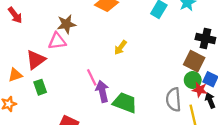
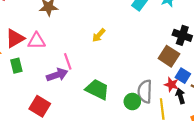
pink triangle: (57, 41) -> (36, 41), moved
green circle: (193, 80) -> (132, 102), moved
purple arrow: (102, 91) -> (57, 75), moved, turned 78

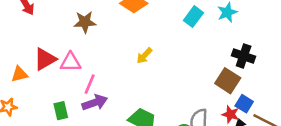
pink line: (68, 61) -> (90, 84), moved, turned 42
green rectangle: (16, 66) -> (61, 111), moved

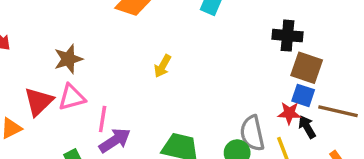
brown star: (85, 22) -> (68, 59), moved
brown square: (228, 81) -> (307, 68), moved

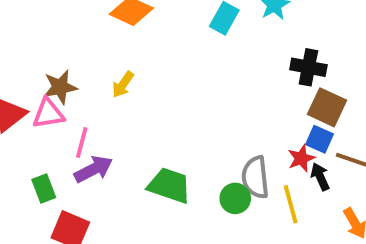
brown star: (68, 59) -> (60, 87), moved
yellow arrow: (163, 66) -> (123, 85), moved
red star: (289, 113) -> (301, 158), turned -30

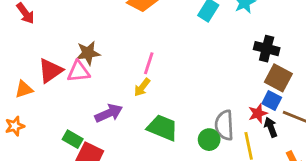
yellow arrow: (123, 85) -> (142, 87), moved
pink line: (82, 143) -> (149, 63), moved
green rectangle: (44, 189) -> (73, 139), moved, turned -42

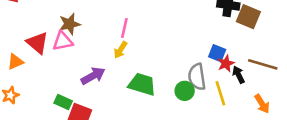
red triangle: (50, 71) -> (37, 43), turned -40
brown square: (278, 78) -> (248, 17), moved
blue square: (272, 100) -> (217, 53), moved

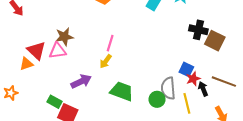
orange triangle: (15, 62) -> (26, 64), moved

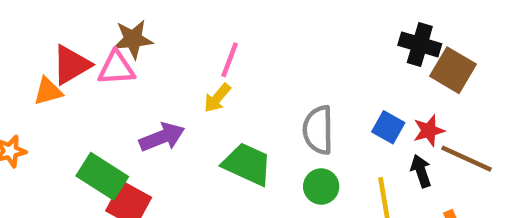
red triangle: (36, 51) -> (71, 65), turned 42
red star: (193, 79) -> (429, 131), moved
gray semicircle: (168, 88) -> (318, 130), moved
green rectangle: (54, 102) -> (102, 176), size x1.5

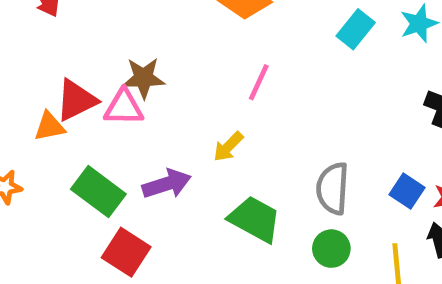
pink line: (230, 60) -> (259, 82), moved
green rectangle: (102, 176) -> (98, 192), moved

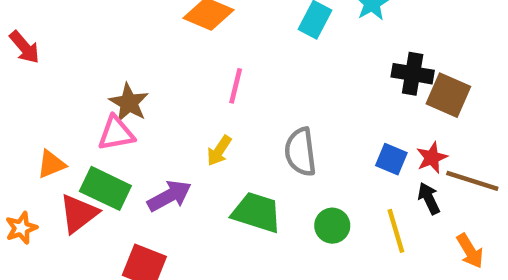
brown star: (144, 78) -> (129, 103), turned -30
red triangle: (76, 100) -> (79, 214), moved
gray semicircle: (333, 188) -> (300, 152), moved
green rectangle: (98, 192) -> (105, 188), moved

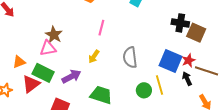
blue square: (391, 159) -> (171, 61), size x1.6
green trapezoid: (257, 212) -> (101, 95), moved
yellow line: (396, 231) -> (160, 85), moved

